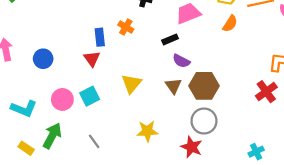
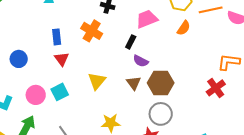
orange cross: (126, 27) -> (92, 31), size x1.5
blue rectangle: (100, 37) -> (57, 37), moved
black rectangle: (170, 39) -> (131, 42), turned -40

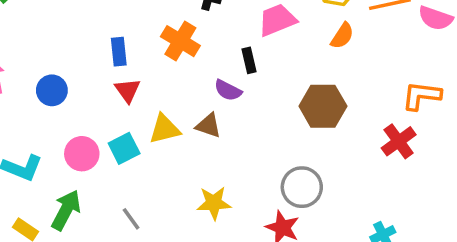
black rectangle: (131, 42) -> (249, 60), turned -40
purple semicircle: (141, 61) -> (228, 90), moved
yellow triangle: (97, 81) -> (165, 129), moved, turned 36
brown triangle: (134, 83) -> (209, 126), moved, turned -35
brown hexagon: (161, 83) -> (323, 106), moved

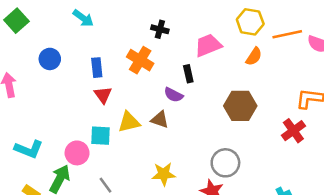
blue circle: (52, 90) -> (50, 59), moved
cyan square: (124, 148) -> (101, 136), turned 30
pink circle: (82, 154) -> (77, 153), moved

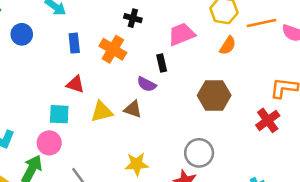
blue circle: (50, 59) -> (22, 34), moved
blue rectangle: (97, 68) -> (74, 43), moved
red triangle: (103, 95) -> (75, 84), turned -36
cyan square: (101, 136) -> (59, 114), moved

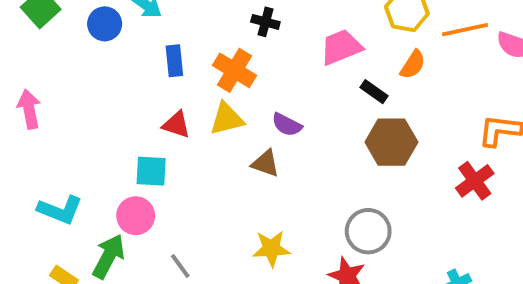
blue circle: (22, 34) -> (105, 24), moved
black rectangle: (162, 63) -> (374, 92), moved, turned -42
yellow triangle: (102, 112) -> (227, 119), moved

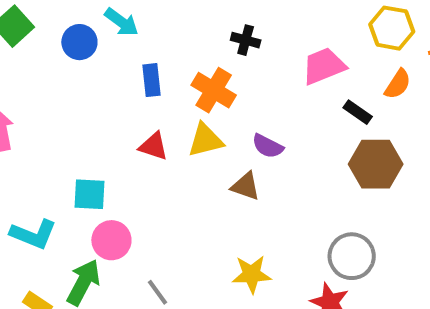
cyan square: (151, 171) -> (89, 194), moved

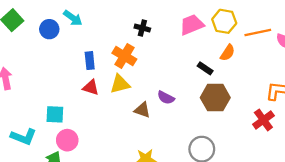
pink trapezoid: (324, 66) -> (192, 25), moved
blue rectangle: (152, 80) -> (90, 61), moved
purple semicircle: (268, 146) -> (166, 98), moved

